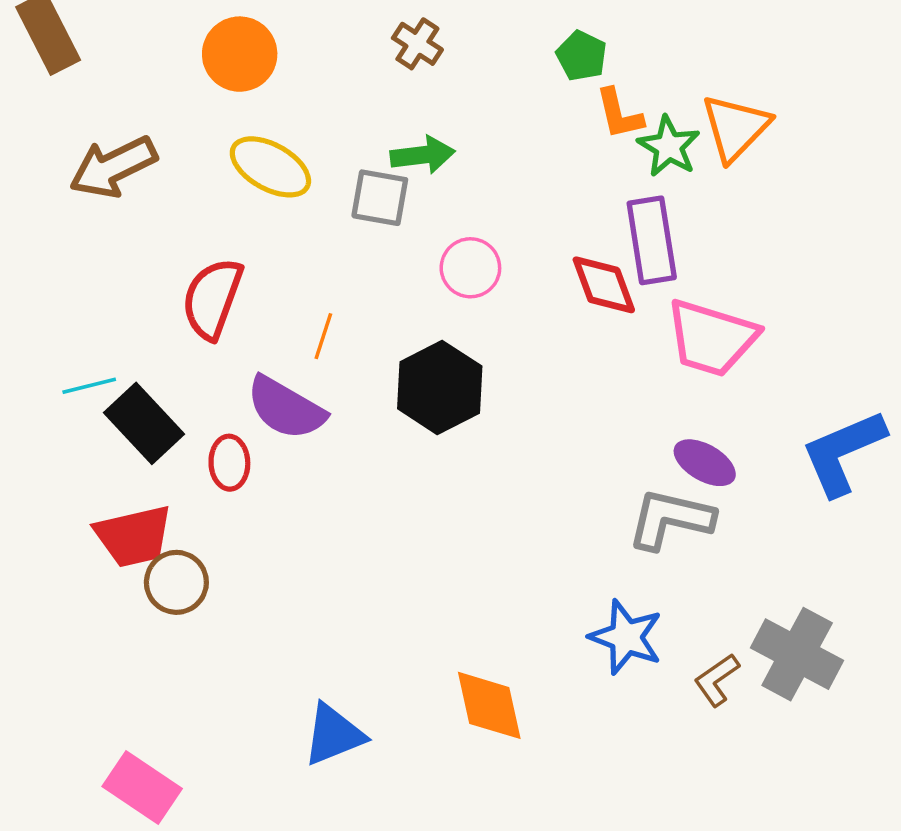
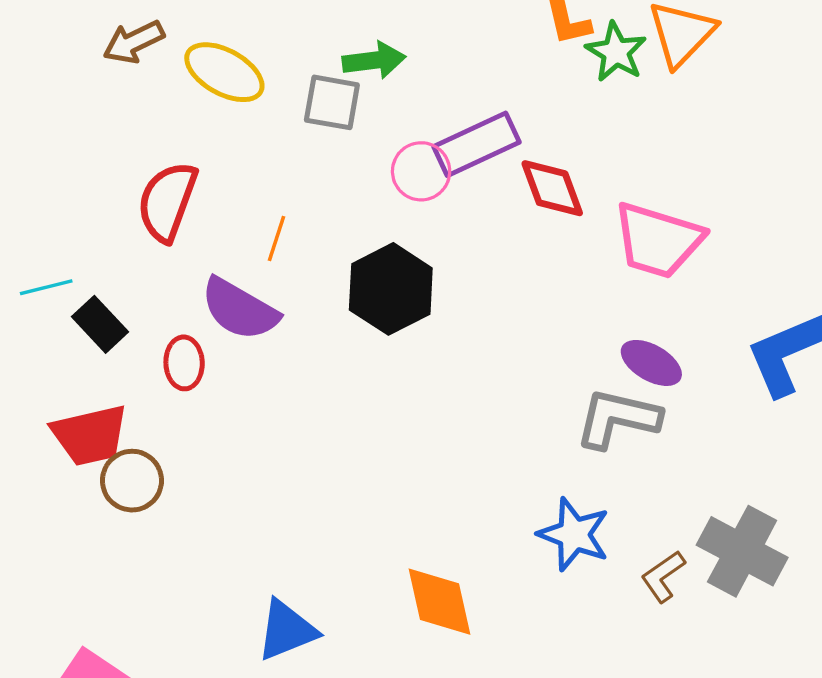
brown arrow: (113, 167) -> (134, 42), moved, size x0.7
purple rectangle: (652, 240) -> (477, 144), moved, turned 74
black rectangle: (144, 423) -> (100, 324), size x0.7

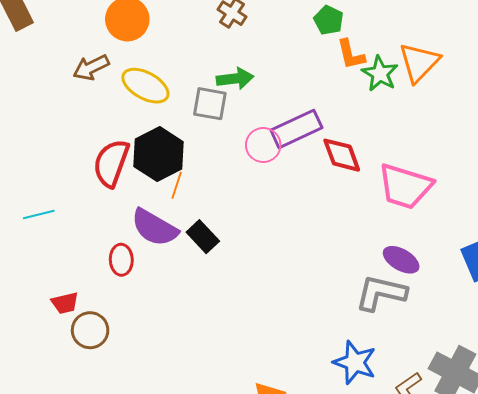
black hexagon: (391, 289) -> (159, 154), moved
black rectangle: (100, 324) -> (203, 237), moved
red trapezoid: (90, 435) -> (65, 303), size x0.6

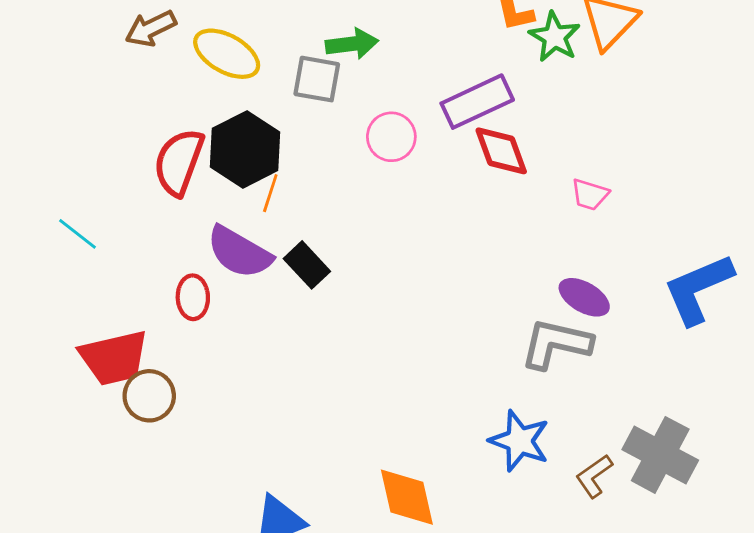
purple rectangle: (296, 129) -> (477, 102), moved
pink trapezoid: (405, 186) -> (590, 195), size x0.5
cyan line: (39, 214) -> (77, 234), turned 52
red trapezoid: (65, 303) -> (114, 358), size x1.8

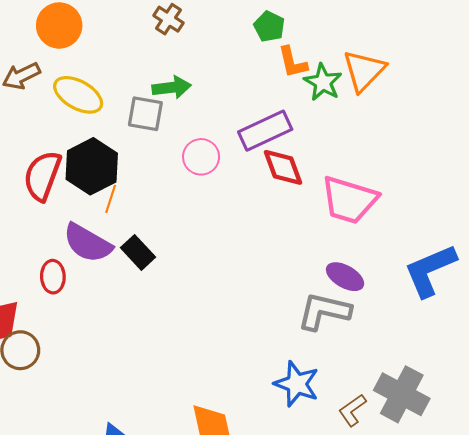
pink trapezoid: (590, 195) -> (349, 200), size x2.0

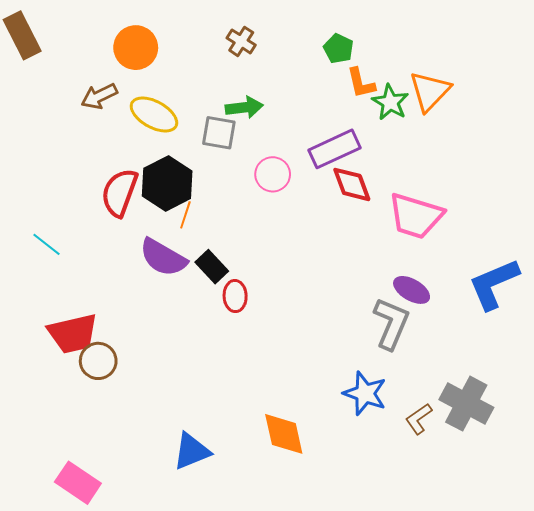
red ellipse: (53, 277) -> (235, 296), moved
gray L-shape: (324, 311) -> (391, 323), turned 100

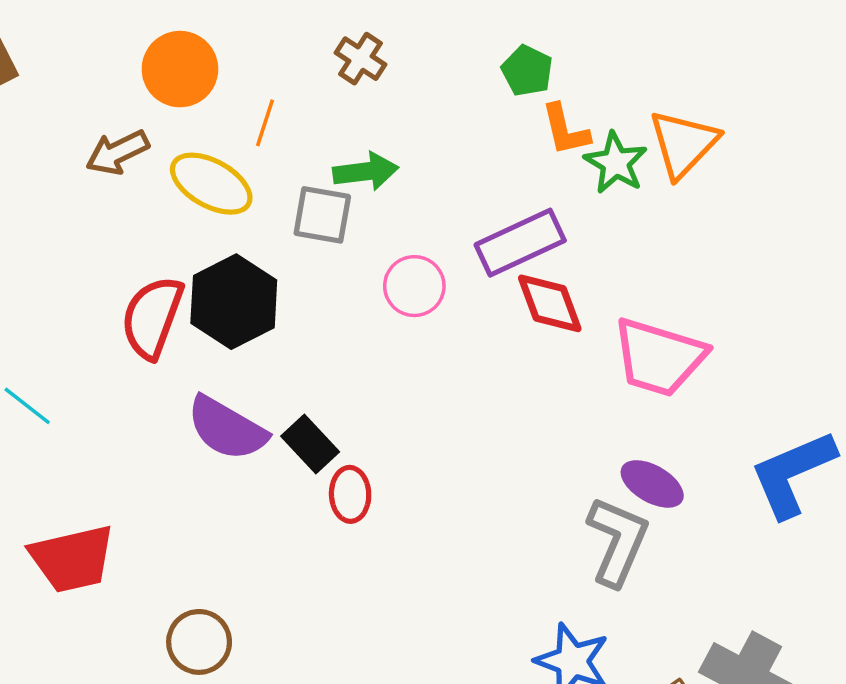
orange line: (185, 215) -> (265, 123), moved
brown circle: (98, 361) -> (199, 642), moved

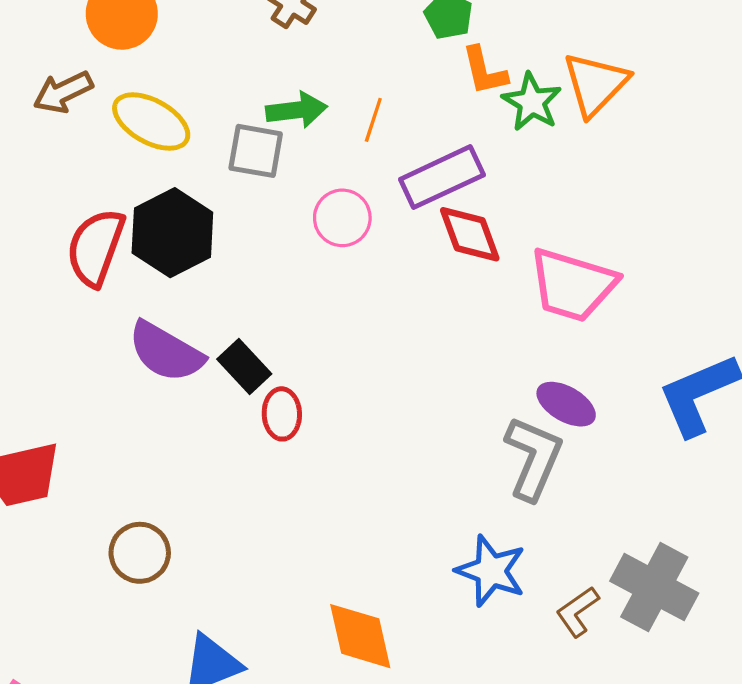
orange line: (265, 123) -> (373, 120), moved

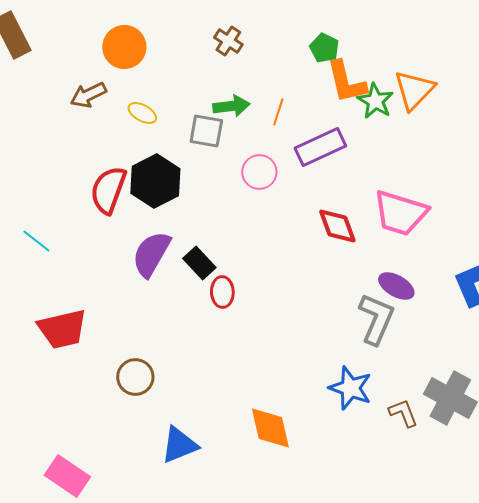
orange L-shape: (484, 71) -> (346, 82), size x1.4
yellow ellipse: (151, 122) -> (142, 113), size x0.6
red diamond: (470, 234) -> (337, 226), moved
purple semicircle: (166, 352) -> (151, 254), turned 90
brown L-shape: (578, 612) -> (403, 413), turned 104

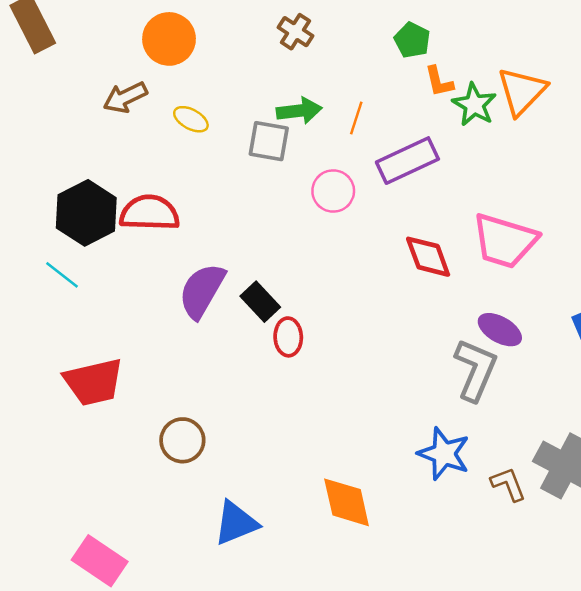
orange L-shape: (346, 82) -> (439, 82), size x0.6
black hexagon: (155, 181) -> (86, 213), moved
red semicircle: (108, 190) -> (150, 213), turned 72

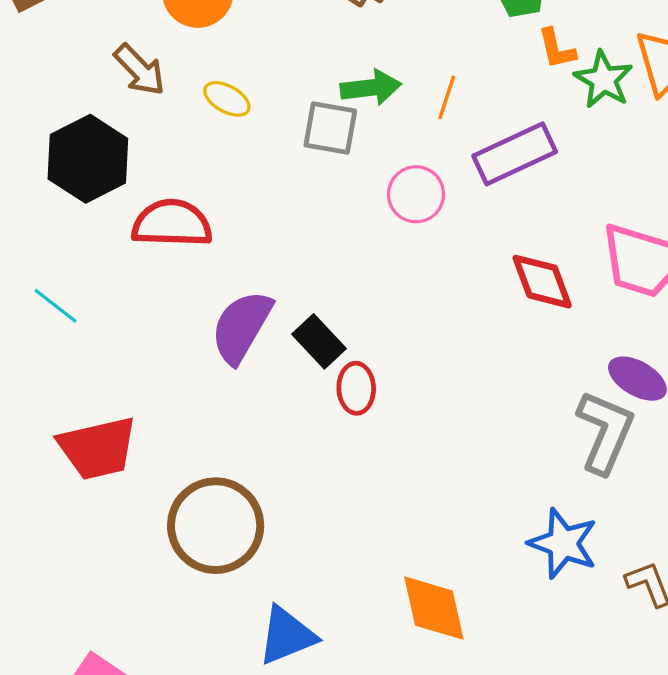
brown arrow: (125, 97) -> (140, 70), turned -108
black hexagon: (86, 213) -> (88, 159), moved
brown circle: (182, 440) -> (216, 526), size x1.6

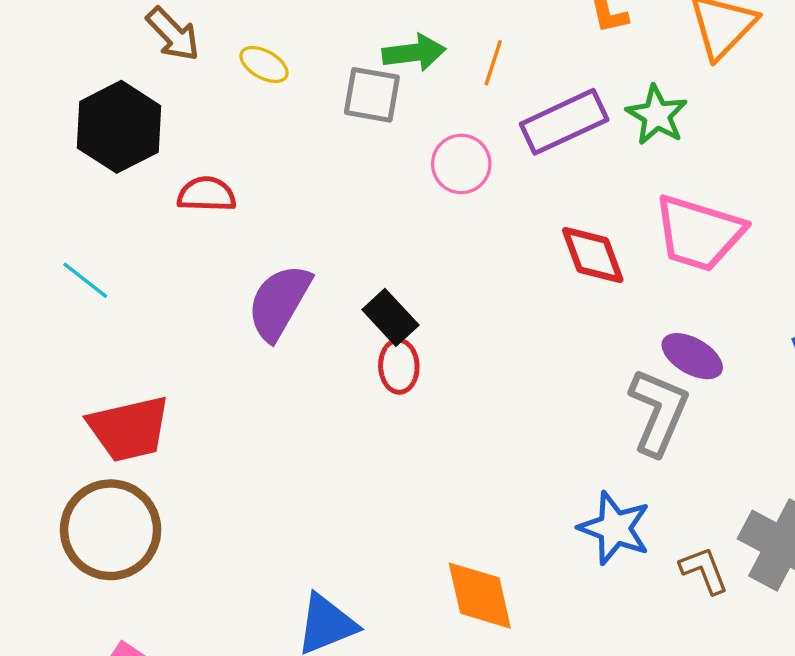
green star: (604, 80) -> (657, 115), moved
red semicircle: (172, 223) -> (207, 194), size x0.7
black rectangle: (319, 341) -> (390, 317), moved
brown circle: (216, 526) -> (111, 530), moved

